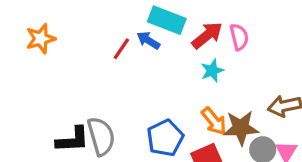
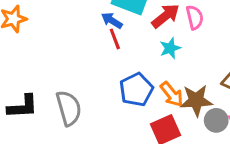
red line: (121, 49) -> (115, 39), moved, turned -55
blue pentagon: (165, 138) -> (136, 90), moved
black L-shape: (73, 140) -> (23, 107), moved

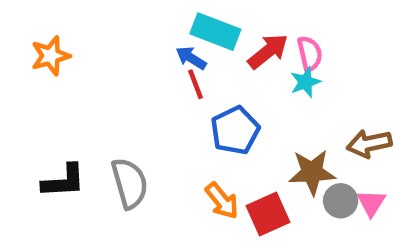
cyan star: (170, 48) -> (305, 82), moved
blue pentagon: (136, 90) -> (235, 130), moved
orange arrow: (172, 94) -> (222, 201), moved

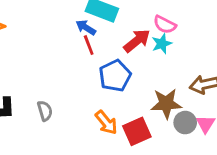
red arrow: (268, 51) -> (137, 41), moved
pink semicircle: (310, 54) -> (165, 25), turned 130
gray semicircle: (130, 183) -> (45, 111), size x0.6

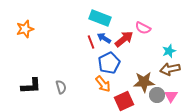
blue arrow: (86, 28) -> (104, 38), moved
cyan star: (162, 44) -> (169, 51), moved
orange arrow: (106, 123) -> (103, 84), moved

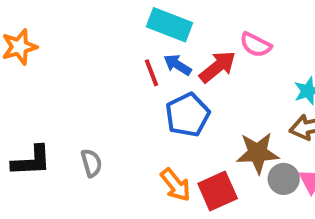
orange arrow: (103, 84) -> (176, 185), moved

